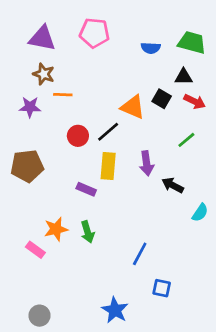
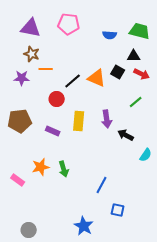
black line: (108, 132) -> (73, 81), moved
purple rectangle: (86, 189) -> (53, 131), moved
pink rectangle: (35, 250) -> (18, 180), moved

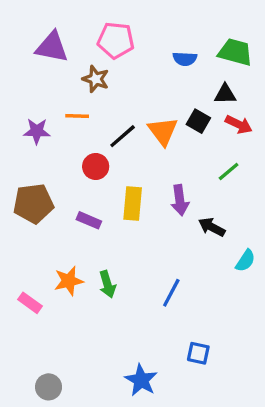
brown star: (32, 54) -> (96, 79), moved
orange triangle: (97, 78) -> (163, 131), turned 30
blue line: (102, 185) -> (171, 293), moved

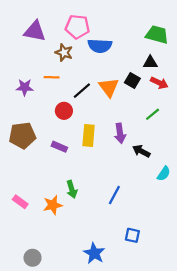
blue semicircle: (185, 59) -> (100, 46), moved, size x1.5
orange star: (69, 281) -> (53, 205), moved

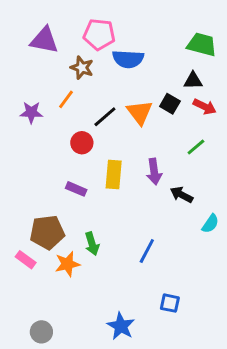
orange line: (52, 77) -> (66, 99), turned -56
brown pentagon: (22, 136) -> (47, 232), moved

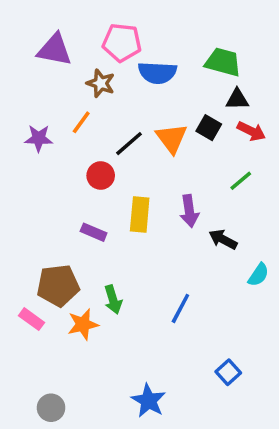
green trapezoid: (202, 45) -> (223, 62), moved
blue square: (170, 303) -> (228, 372), moved, turned 36

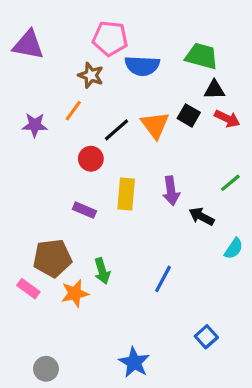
purple triangle: (55, 50) -> (28, 45), moved
green line: (241, 181) -> (230, 183), moved

